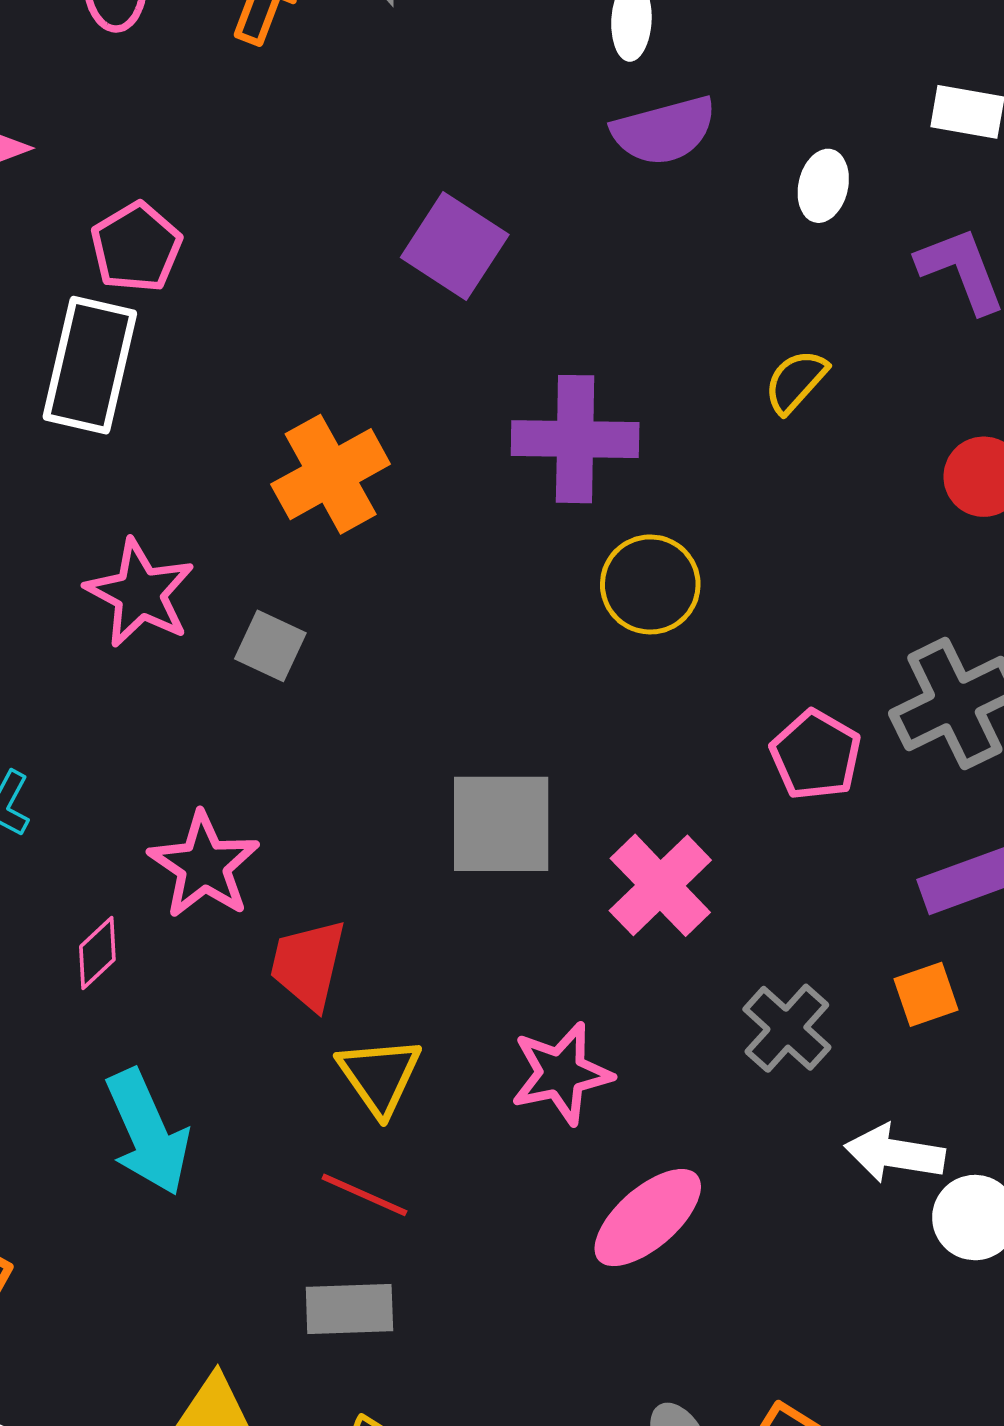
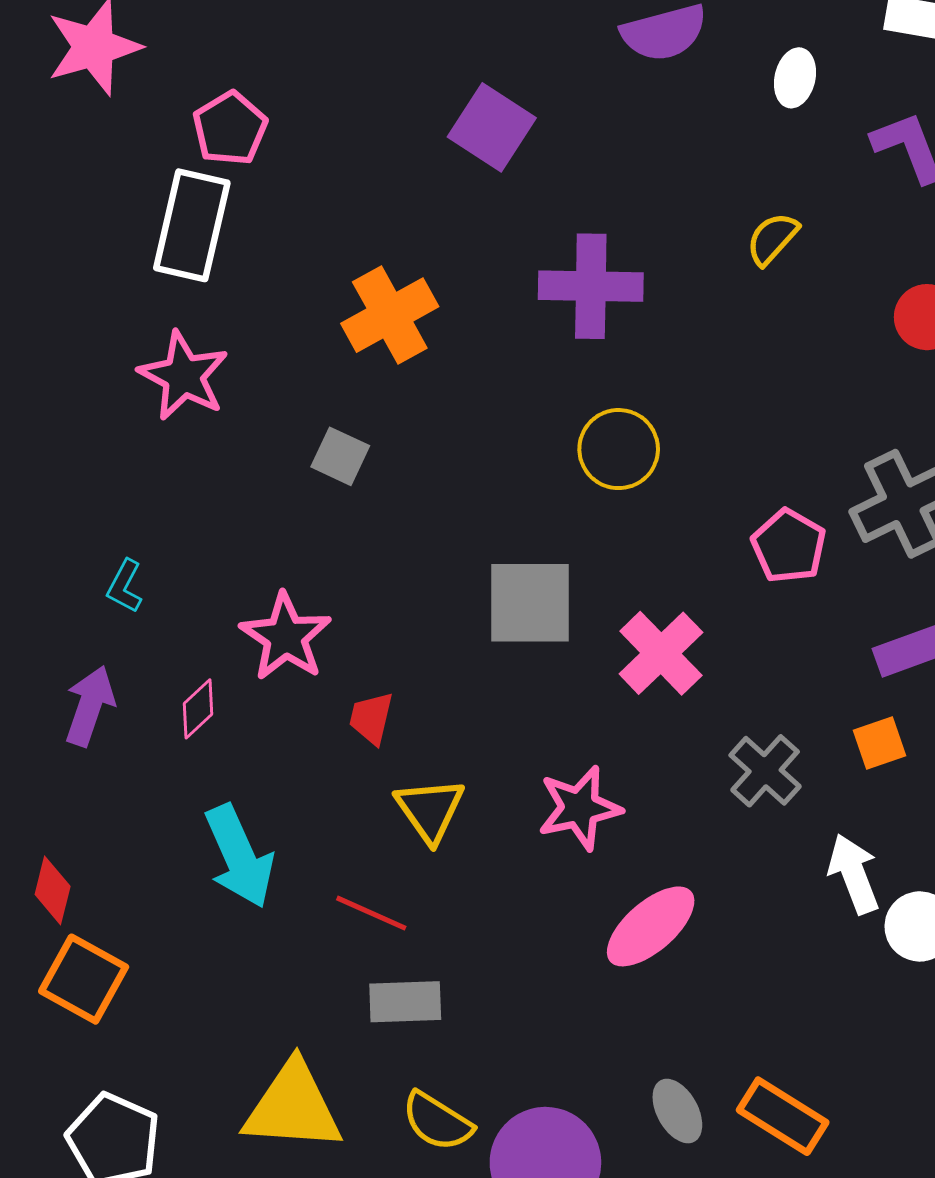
yellow circle: (650, 584) -> (619, 449), moved
pink star: (140, 593) -> (184, 376), moved
red trapezoid: (308, 964) -> (371, 718), size x0.7
white arrow: (895, 1154) -> (854, 874), turned 60
red line: (364, 1195) -> (371, 913), moved

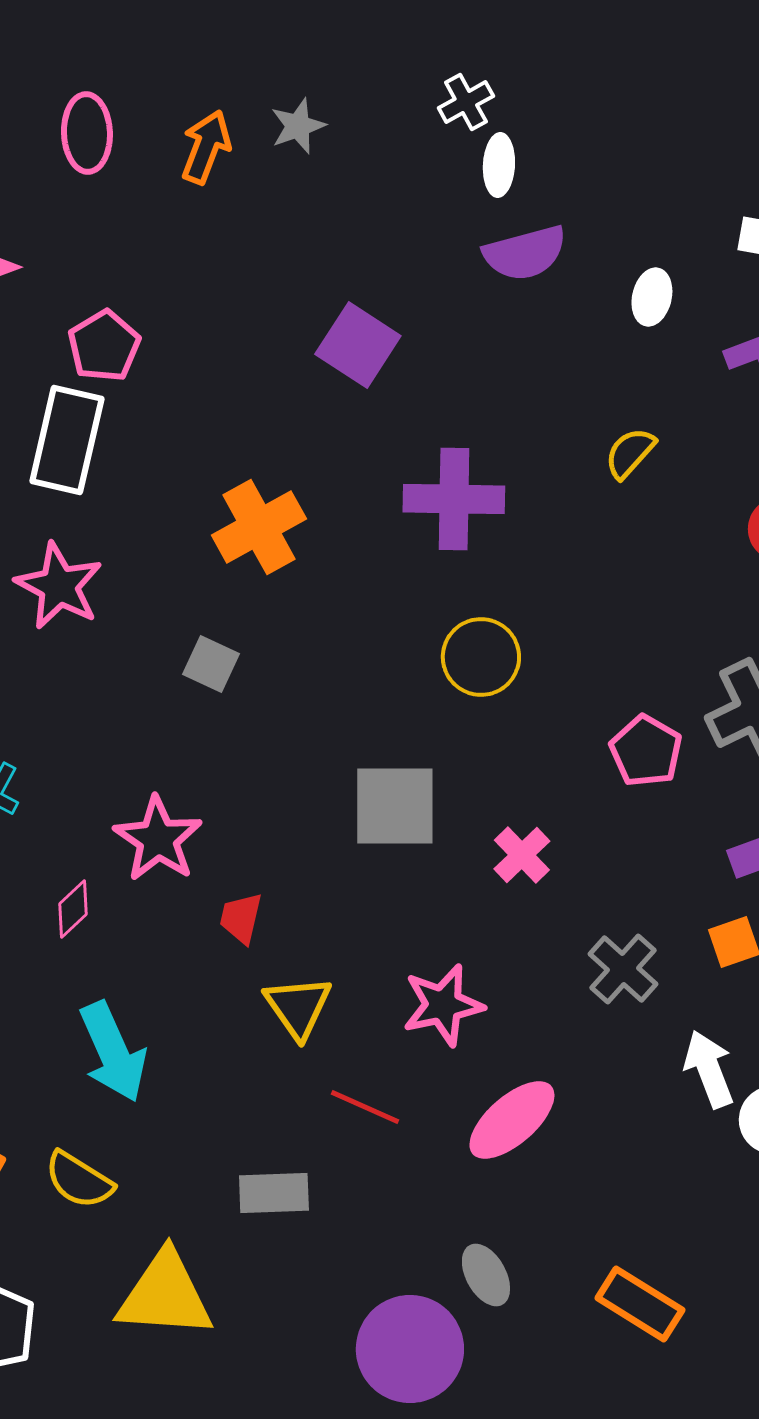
pink cross: (661, 653) -> (522, 855), size x0.7
red line: (371, 913) -> (365, 1107), moved
gray ellipse: (677, 1111) -> (486, 1275), moved
yellow semicircle: (437, 1121) -> (79, 1180), moved

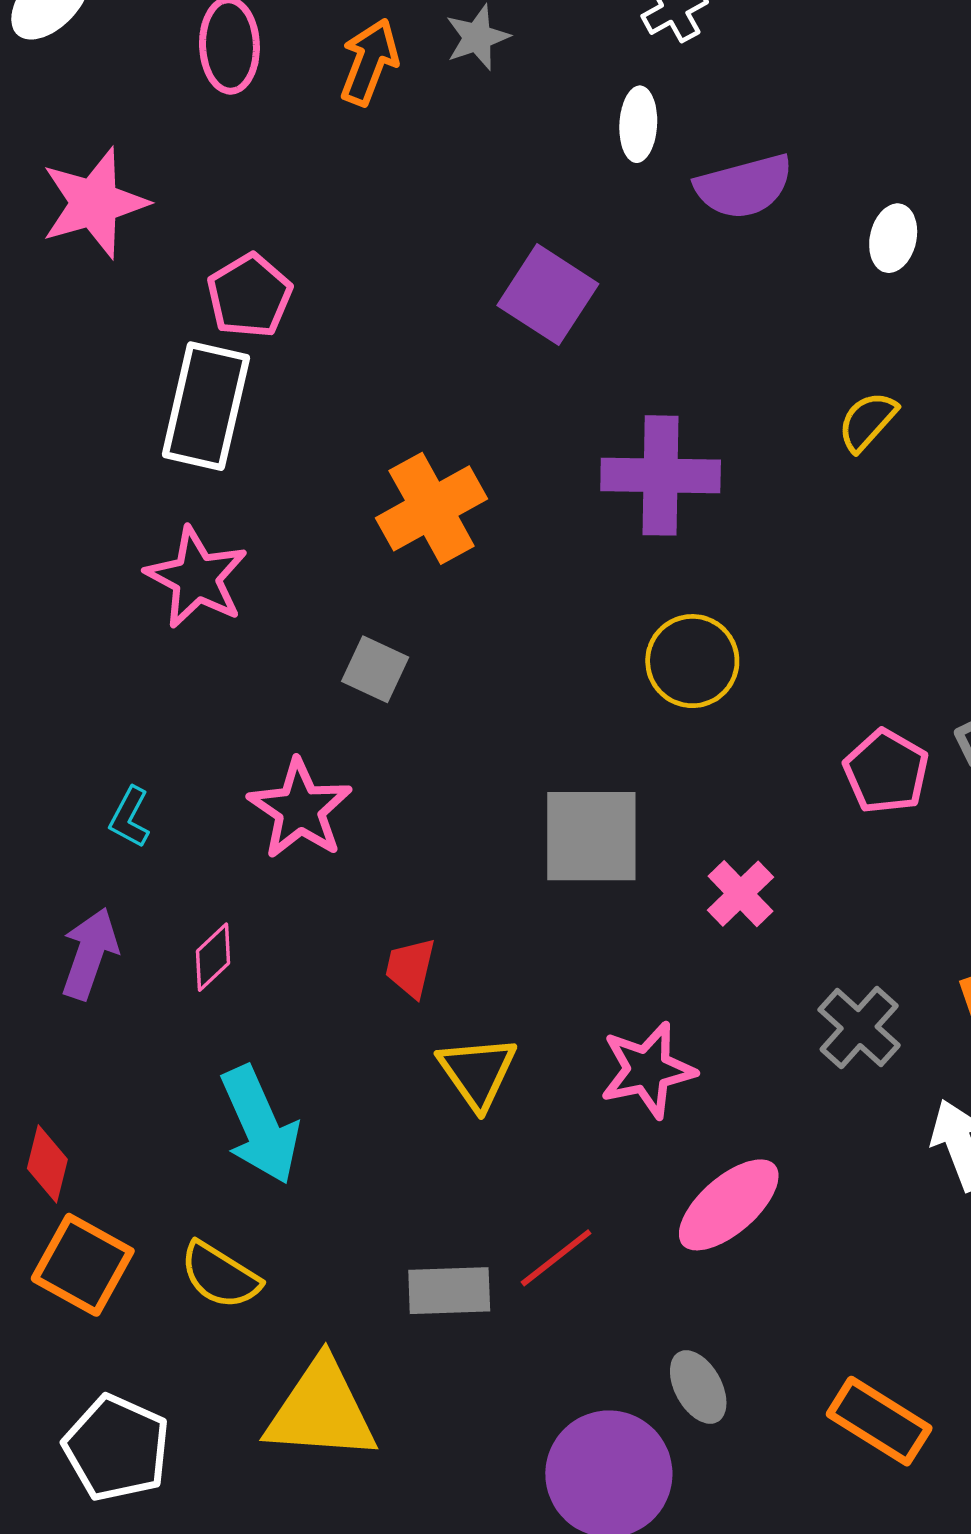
white ellipse: (499, 165) -> (638, 124), moved
pink star: (158, 839) -> (300, 809), moved
red line: (365, 1107) -> (556, 1258), moved, turned -62

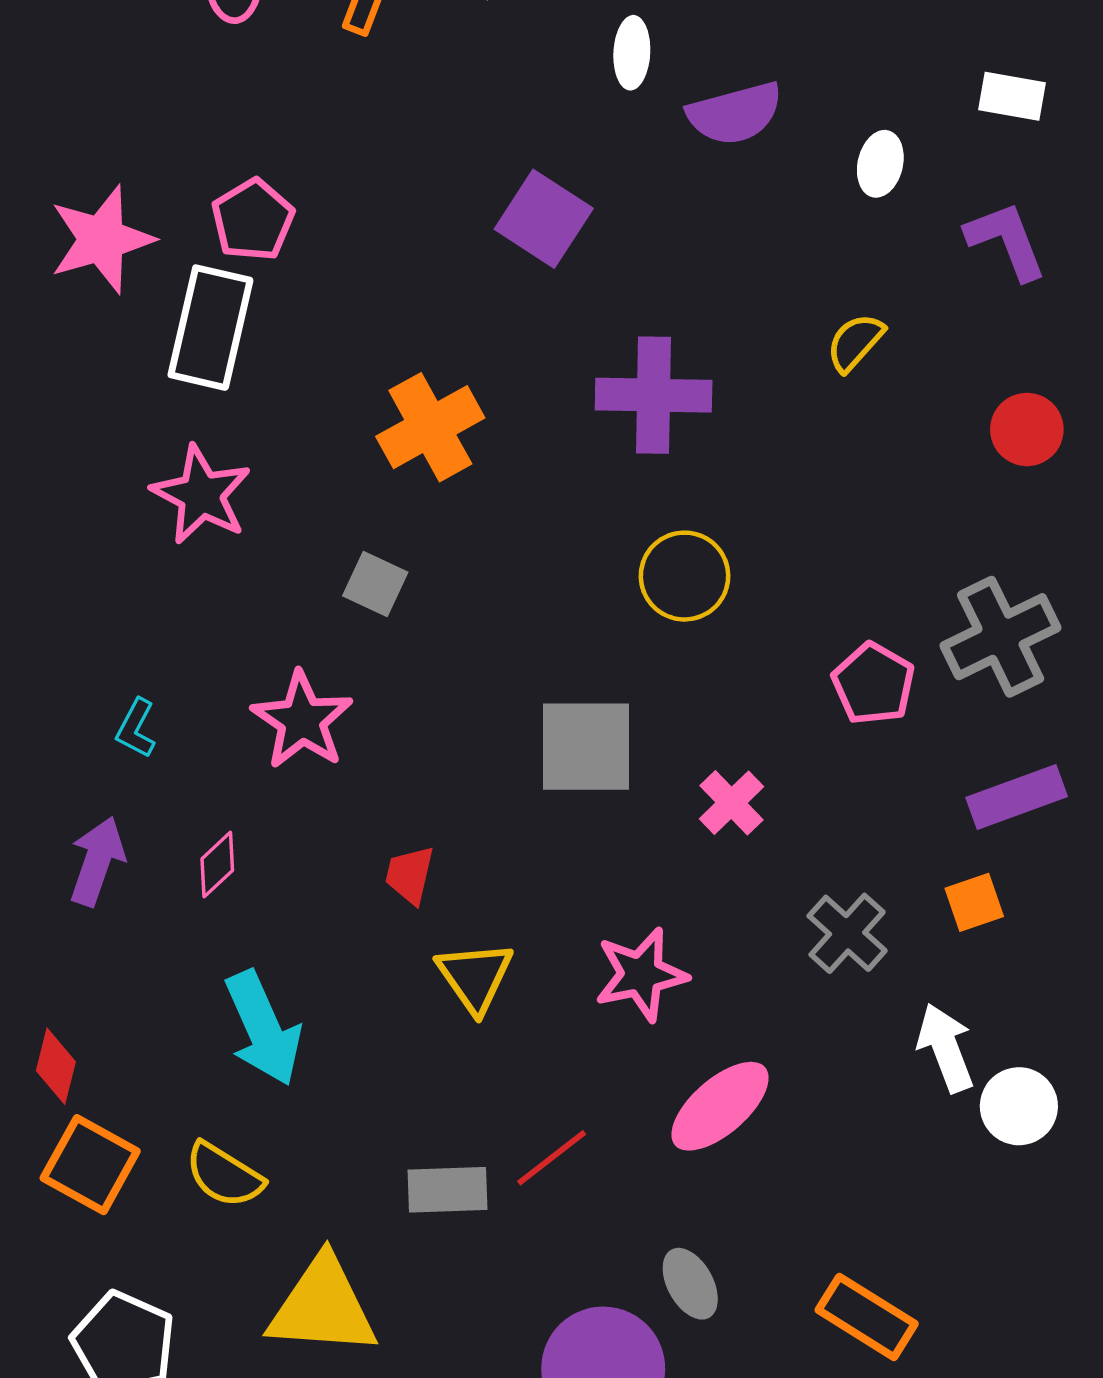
pink star: (94, 203) -> (102, 239), moved

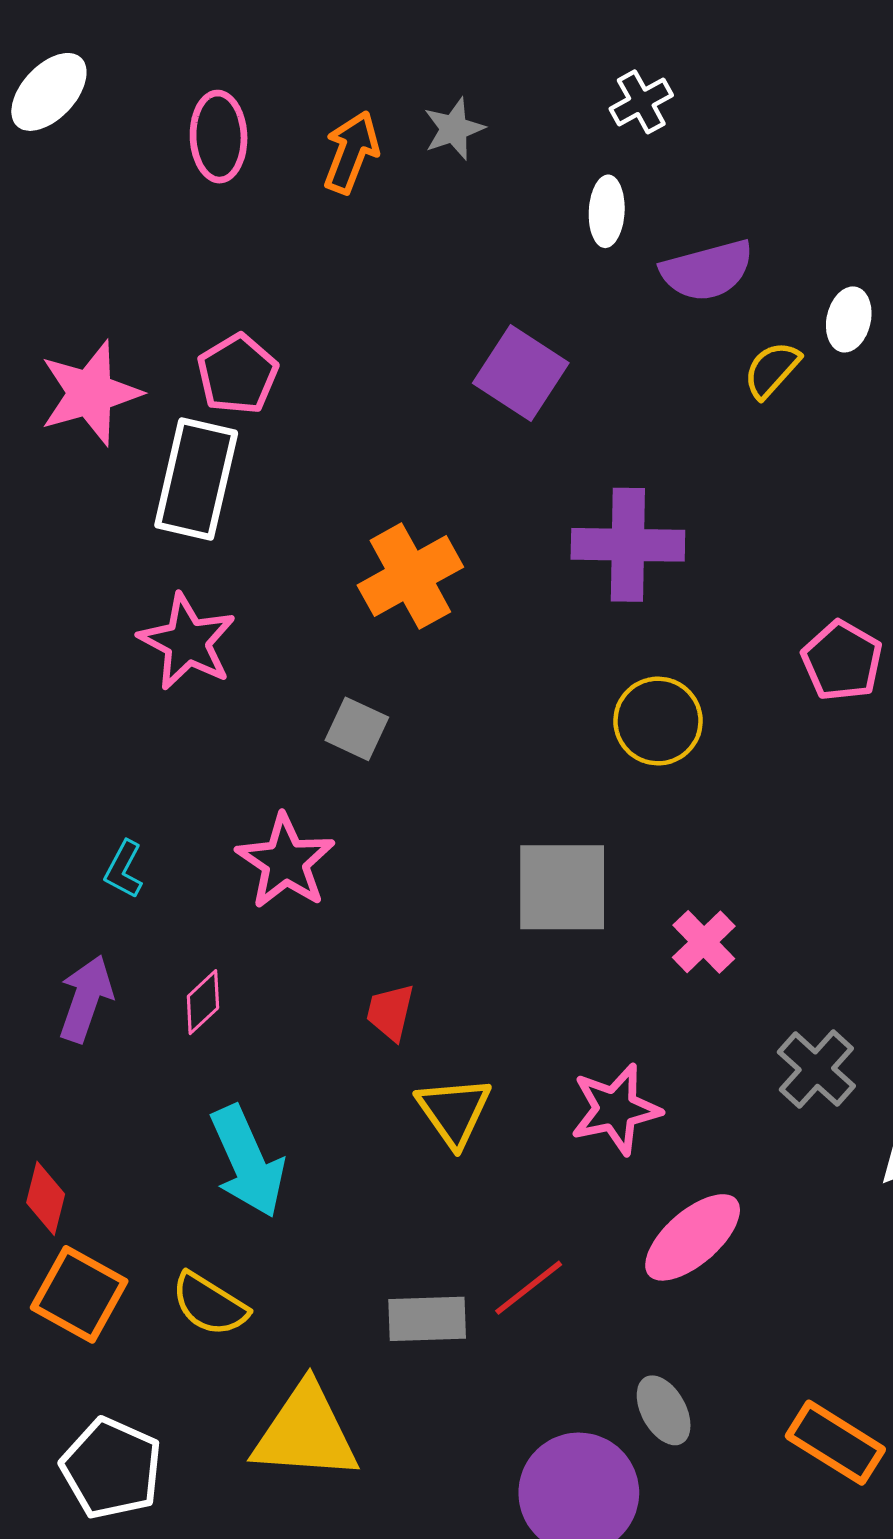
yellow semicircle: (855, 342) -> (772, 370), moved
pink pentagon: (873, 684) -> (842, 661), moved

